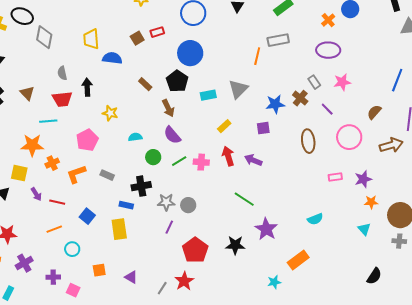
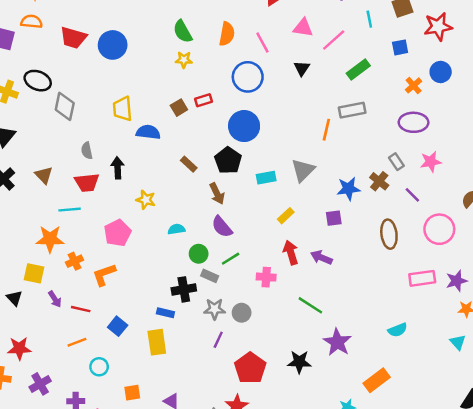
pink cross: (201, 162) -> (266, 277), moved
gray rectangle: (107, 175) -> (210, 276), moved
pink rectangle: (335, 177) -> (422, 278), size x1.5

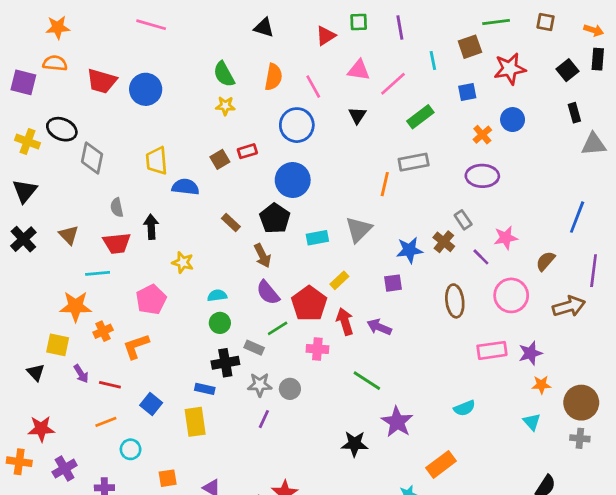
pink star: (431, 162) -> (506, 238), moved
green circle: (199, 254) -> (220, 323), moved
red pentagon: (250, 368) -> (309, 304), moved

